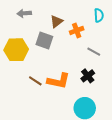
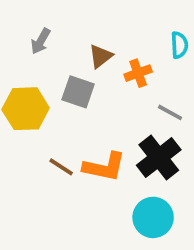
gray arrow: (24, 13) -> (41, 41), turned -56
black cross: (88, 76) -> (159, 157), size x1.6

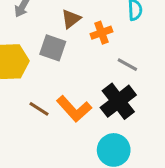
orange L-shape: (104, 167) -> (74, 109), turned 36

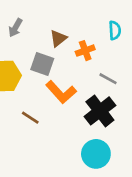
orange L-shape: (74, 109) -> (61, 92), moved

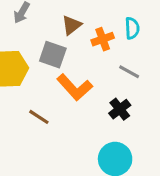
cyan semicircle: (115, 30) -> (132, 28), moved
black cross: (100, 111) -> (120, 109), size x0.6

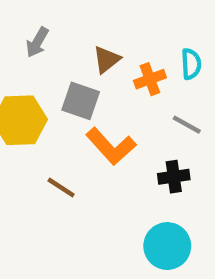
black cross: (120, 109) -> (174, 177), turned 30

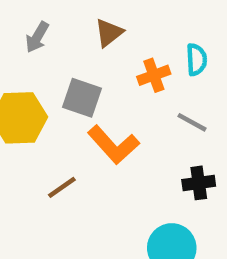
brown triangle: (107, 60) -> (109, 33), moved
black cross: (174, 177) -> (199, 183), moved
brown line: (61, 188) -> (62, 187), turned -68

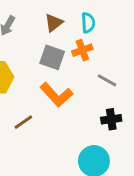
cyan semicircle: (196, 60) -> (88, 23), moved
gray square: (82, 98) -> (52, 57), moved

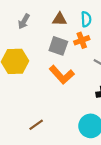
brown triangle: (54, 23) -> (59, 19), turned 40
brown line: (23, 122) -> (36, 125), moved

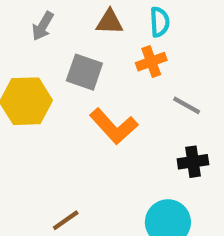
gray square: (58, 46) -> (84, 72), moved

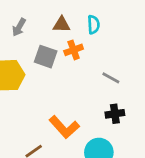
orange cross: (151, 62) -> (74, 50), moved
orange L-shape: (114, 126) -> (64, 127), moved

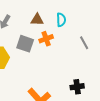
gray line: (111, 78) -> (84, 43), moved, turned 32

